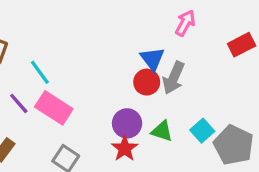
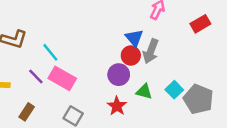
purple circle: (127, 123) -> (119, 75), moved

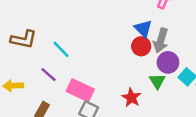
purple circle: (119, 75) -> (168, 62), moved
pink rectangle: (62, 78) -> (80, 90), moved
green triangle: (144, 92) -> (157, 81), turned 48

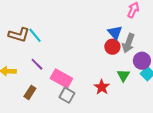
cyan line: (61, 49) -> (35, 35), moved
purple circle: (168, 62) -> (142, 61), moved

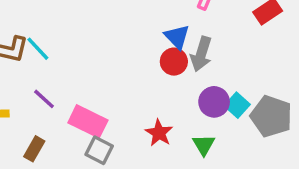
purple circle: (142, 61) -> (214, 102), moved
green triangle: (123, 75) -> (204, 145), moved

